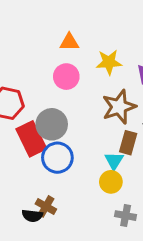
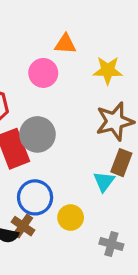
pink circle: (66, 77) -> (43, 73), moved
blue circle: (57, 158) -> (35, 197), moved
yellow circle: (111, 182) -> (71, 218), moved

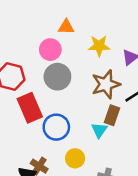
gray circle: (37, 134) -> (57, 77), moved
blue circle: (35, 197) -> (56, 127), moved

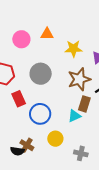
pink circle: (50, 50) -> (21, 39), moved
red rectangle: (30, 108) -> (19, 99), size x0.7
cyan triangle: (99, 130) -> (74, 116), turned 32

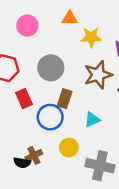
orange triangle: (47, 34) -> (70, 18), moved
brown rectangle: (84, 104) -> (65, 99), moved
brown cross: (27, 145) -> (34, 155), turned 32
gray cross: (81, 153) -> (100, 166), size x1.6

